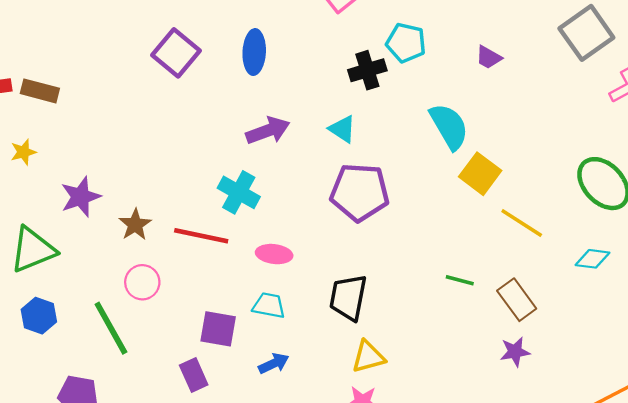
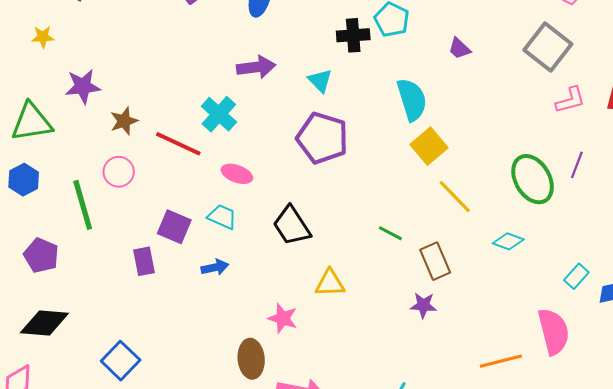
gray square: (586, 33) -> (548, 47), turned -30
black trapezoid: (348, 297) -> (292, 226), turned -57
yellow triangle: (368, 357) -> (330, 283), moved

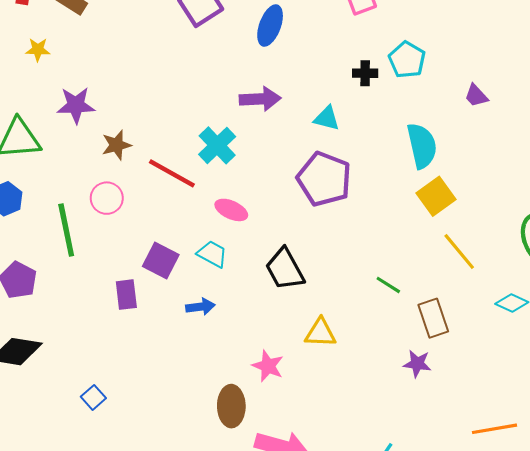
black cross: (353, 35) -> (365, 73), size x0.7
cyan triangle: (320, 81) -> (327, 118), turned -36
blue square: (121, 361) -> (93, 397), size x0.6

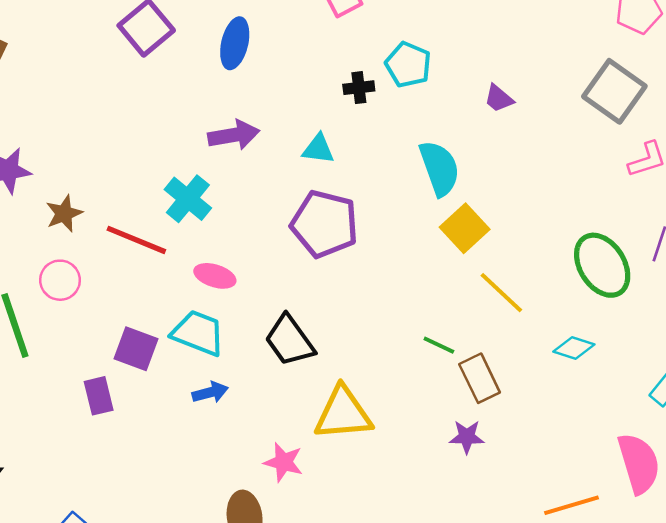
cyan trapezoid: (212, 254) -> (198, 333), size x1.4
green line: (388, 285) -> (439, 345), moved
blue arrow: (200, 307) -> (210, 392), moved
yellow triangle: (320, 333) -> (343, 413), size x1.5

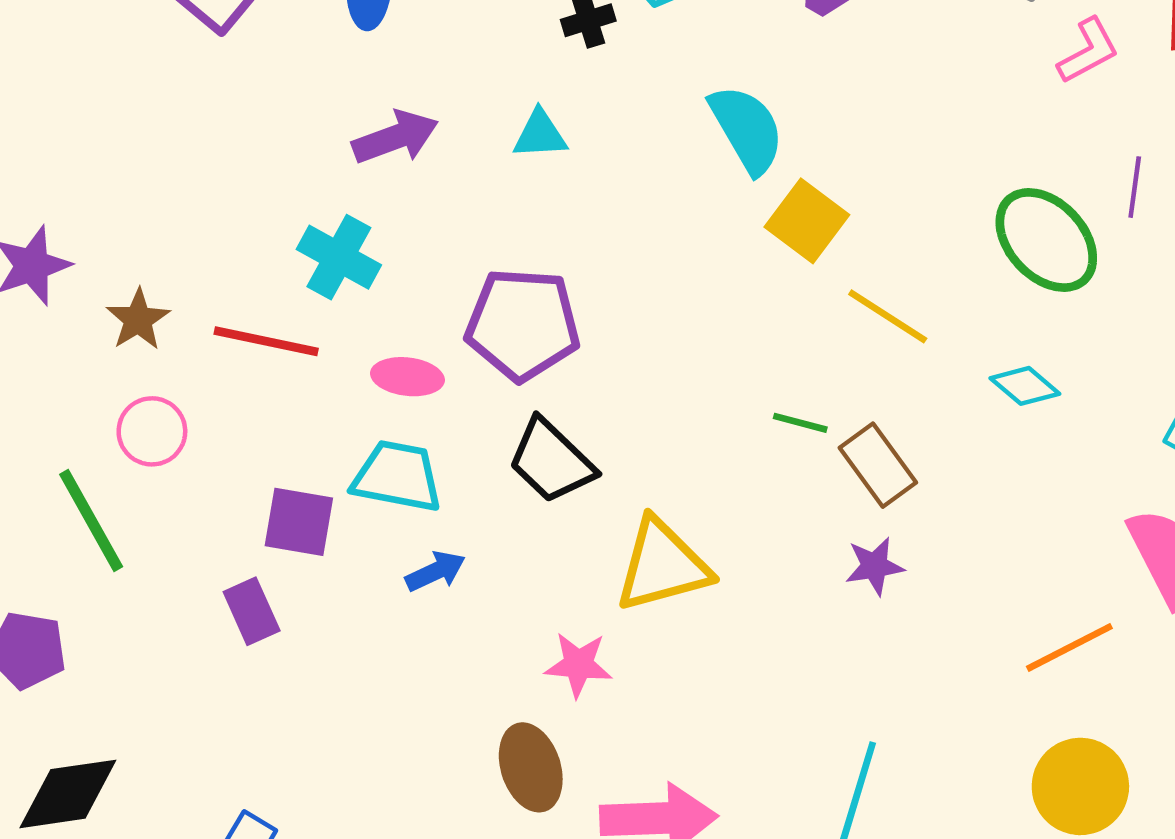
purple pentagon: (325, 224) -> (523, 324), moved
cyan diamond: (574, 348) -> (1025, 386), turned 33

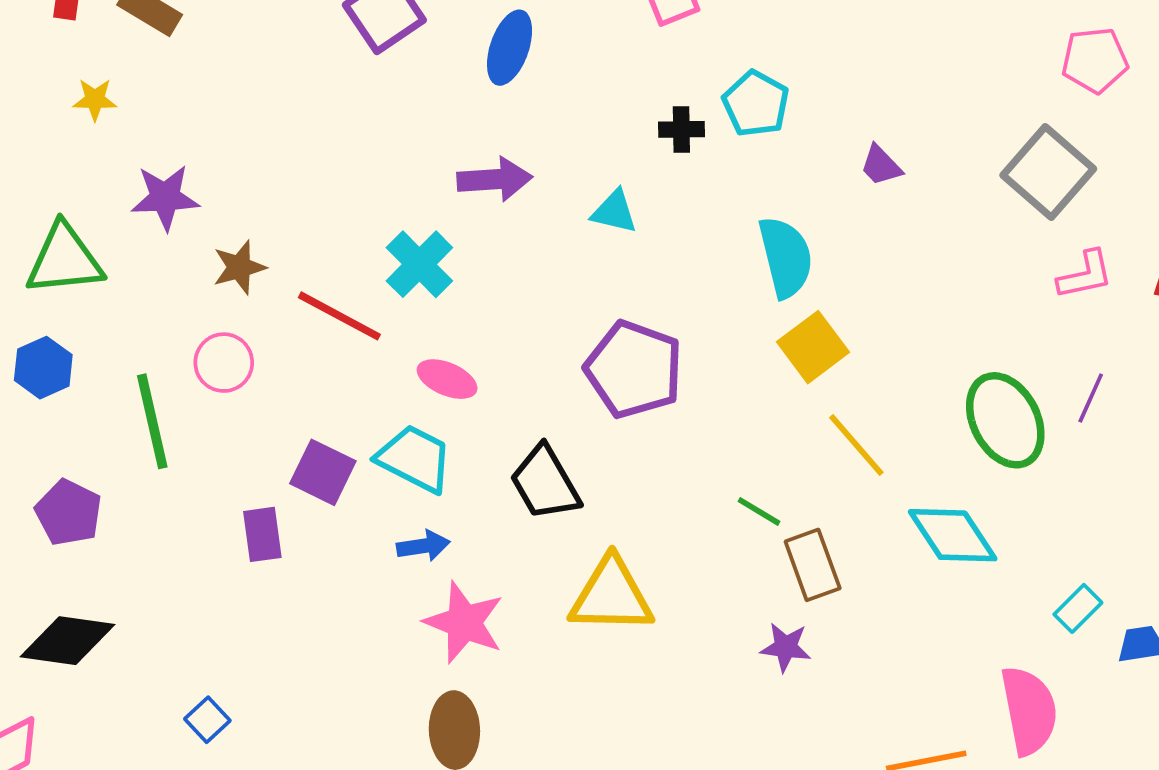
purple pentagon: (523, 324) -> (634, 369), moved
cyan diamond: (1025, 386) -> (953, 535), size x1.6
pink star: (578, 665) -> (464, 622), moved, size x1.4

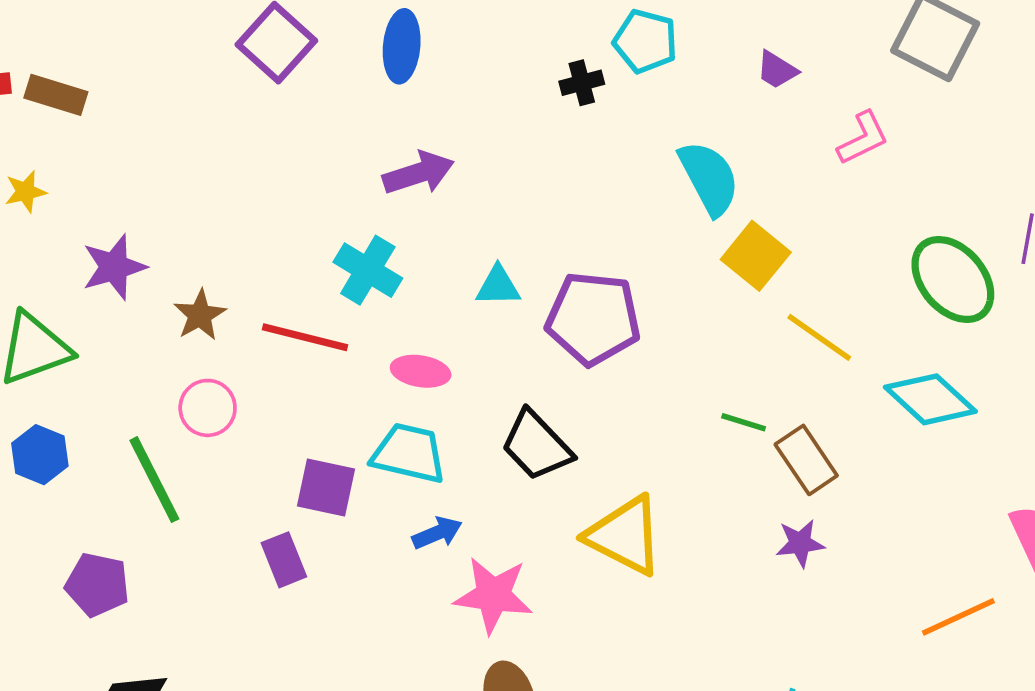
cyan triangle: (614, 212) -> (498, 286), moved
pink L-shape: (1085, 275) -> (863, 138), moved
yellow triangle: (611, 596) -> (625, 536), turned 40

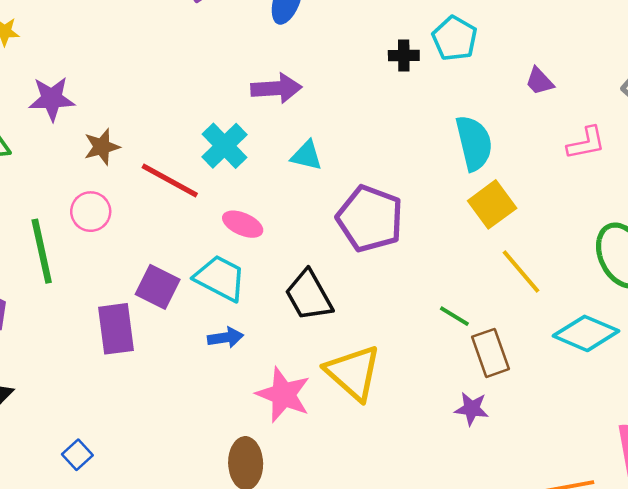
cyan triangle: (498, 286) -> (306, 156), moved
cyan diamond: (930, 399) -> (586, 333), turned -34
purple rectangle: (284, 560) -> (116, 329), size x1.4
pink star: (493, 595) -> (283, 395), moved

